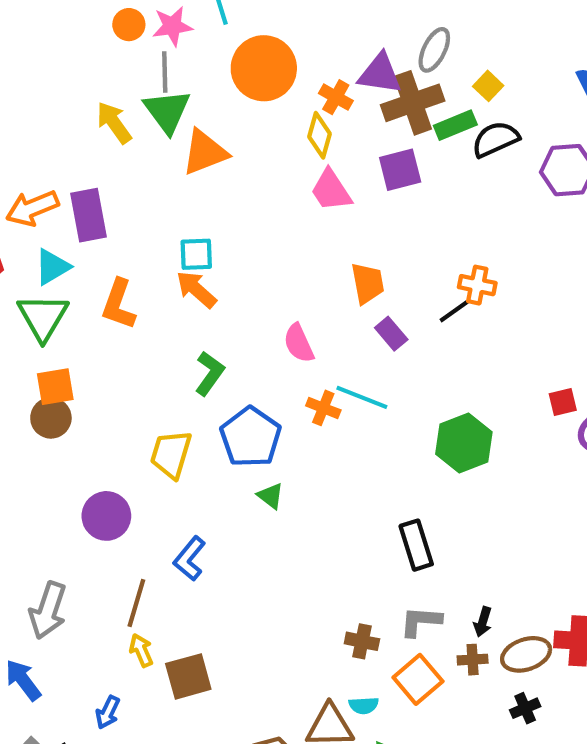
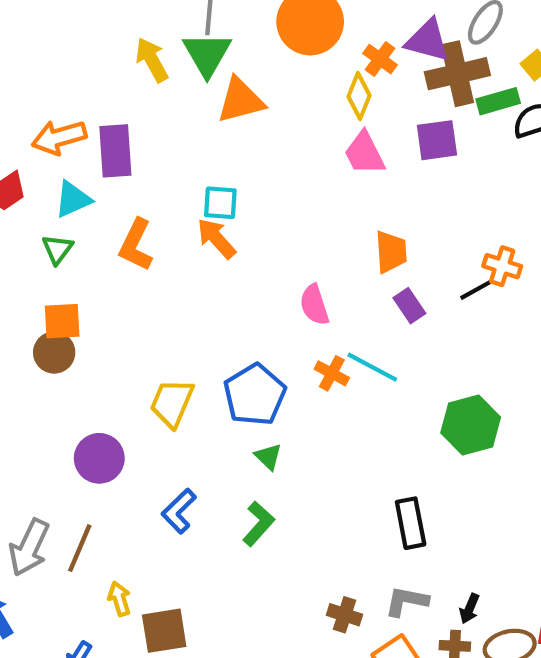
green triangle: (43, 317) -> (57, 249), size x0.6
green L-shape: (210, 373) -> (258, 524), moved
brown line: (136, 603) -> (80, 548), moved

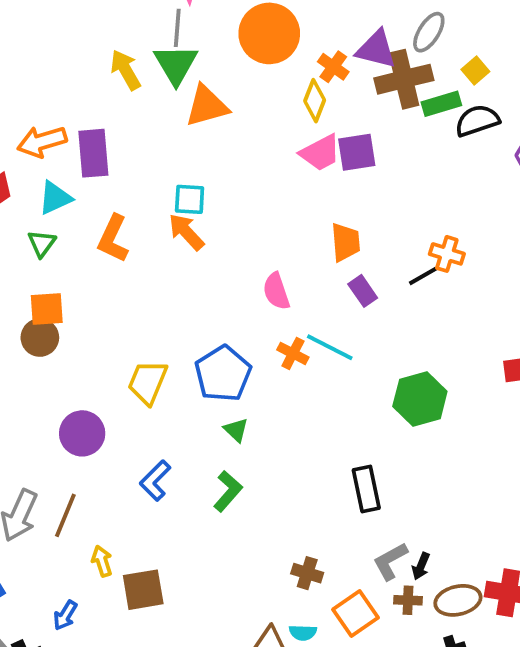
purple square: (437, 140) -> (357, 152), moved
pink trapezoid: (364, 153) -> (320, 153), turned -90
gray L-shape: (406, 601) -> (390, 561), moved, turned -39

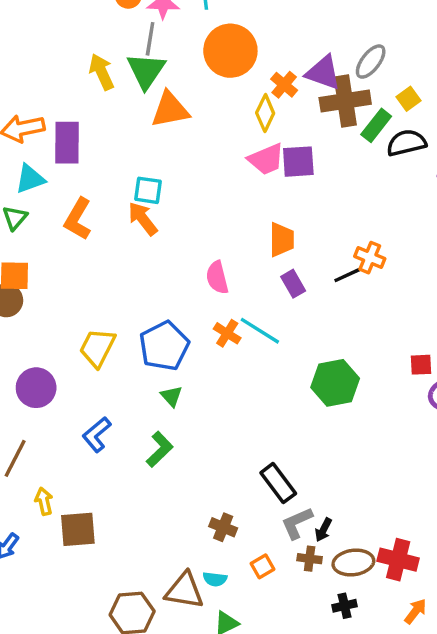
green rectangle: (441, 104) -> (376, 125), turned -40
black rectangle: (366, 489) -> (278, 483), moved, turned -30
orange square: (356, 614) -> (263, 566), size x0.6

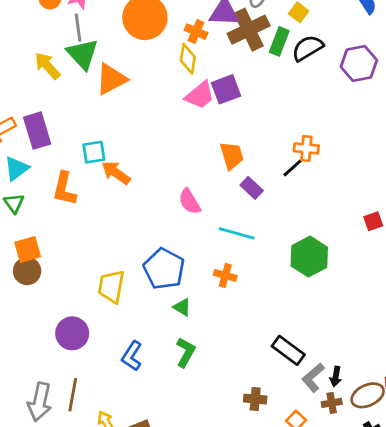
cyan square: (148, 190) -> (94, 152), moved
orange cross: (227, 333) -> (225, 275), moved

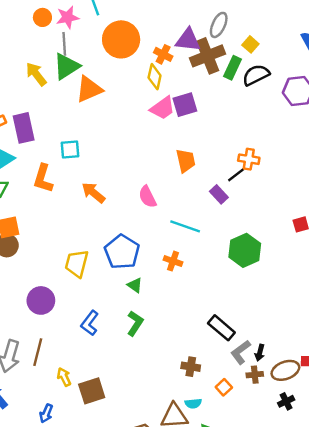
green triangle: (83, 54) -> (66, 66), turned 36
orange arrow: (116, 173) -> (93, 193), moved
purple rectangle: (252, 188) -> (219, 194), moved

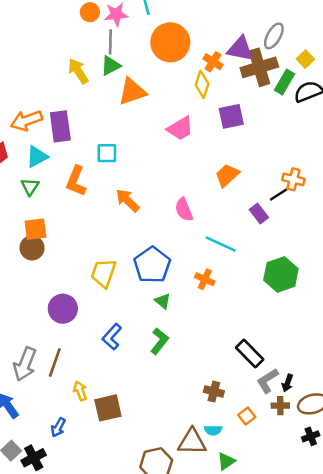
green triangle: (66, 66) -> (111, 66), size x0.7
pink trapezoid: (163, 108) -> (180, 128), moved
orange trapezoid: (186, 161) -> (227, 175), turned -125

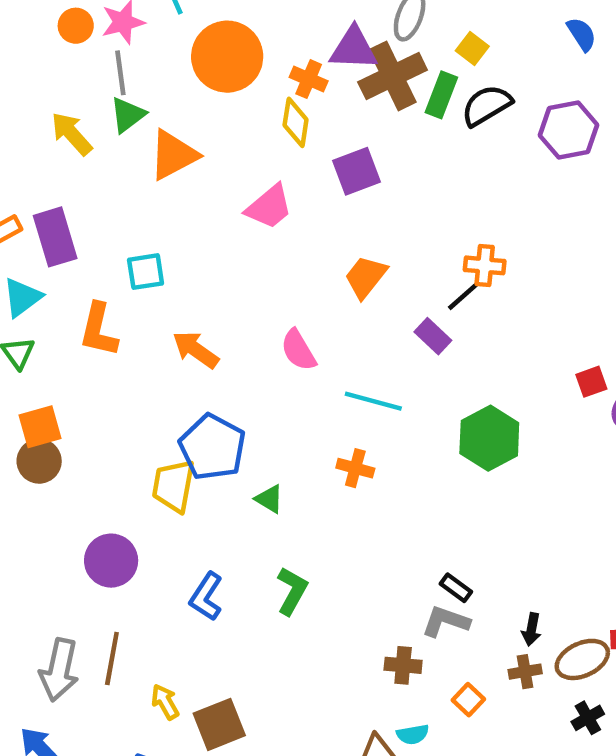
blue pentagon: (152, 265) -> (212, 447), moved
green triangle: (163, 301) -> (269, 499), moved
black rectangle: (250, 354) -> (456, 588), size x0.6
gray L-shape: (267, 381) -> (446, 621), moved, turned 60

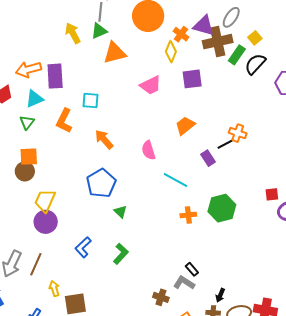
black semicircle: (487, 105) -> (255, 64), turned -30
orange cross: (355, 468) -> (188, 215), moved, turned -35
yellow trapezoid: (173, 486) -> (45, 201), moved

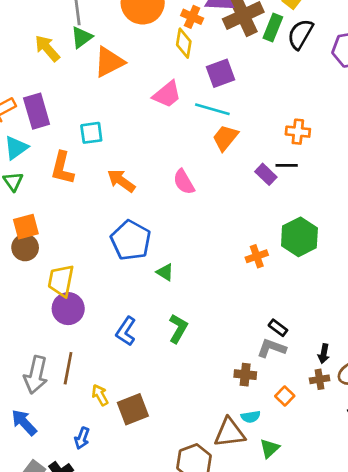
black line: (225, 144) -> (287, 165), moved, turned 42
cyan line: (176, 180) -> (212, 109), moved

